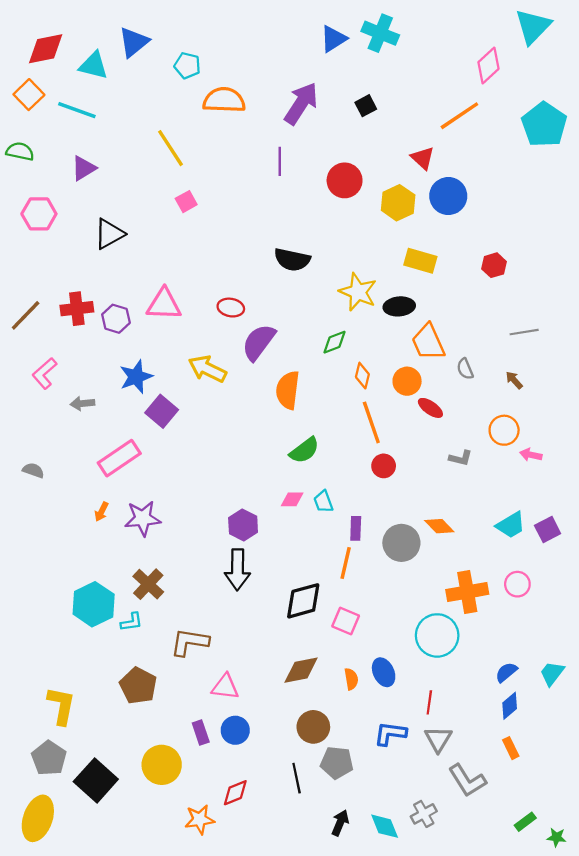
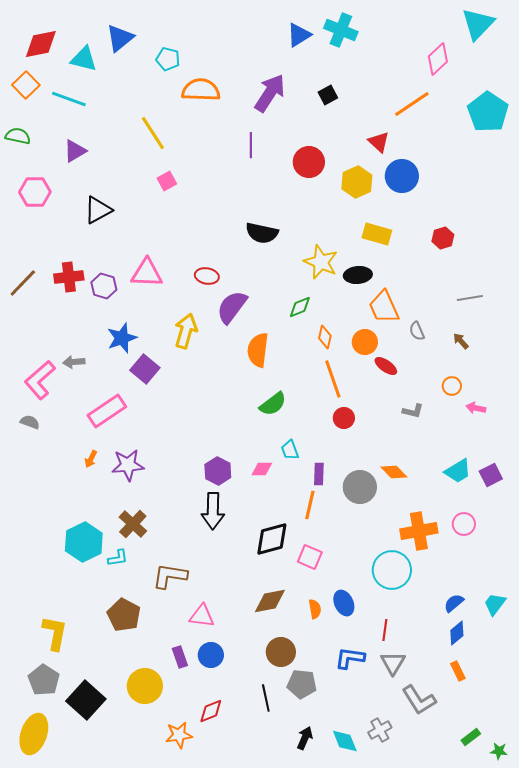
yellow arrow: (207, 369) -> (186, 331), turned 80
pink L-shape: (45, 373) -> (40, 380), moved, size x1.4
orange circle: (504, 430) -> (452, 386), size x0.7
pink diamond: (292, 499) -> (262, 469), moved

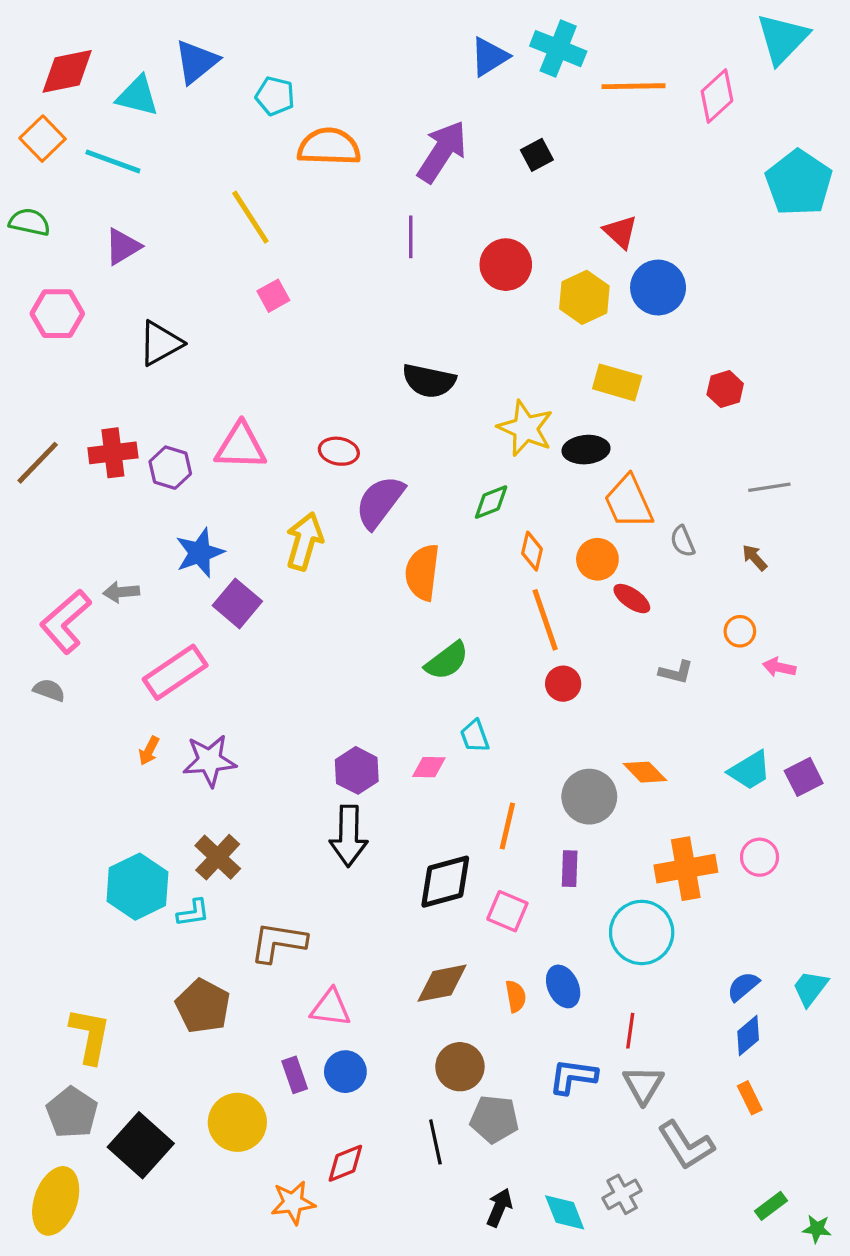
orange line: (412, 104) -> (633, 86), moved, turned 33
purple rectangle: (319, 474) -> (570, 869), moved

